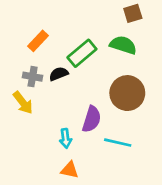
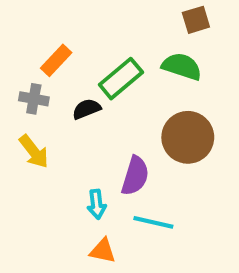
gray cross: (33, 77) -> (34, 99), moved
cyan line: (118, 143) -> (153, 222), moved

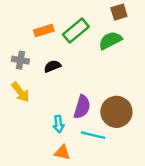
orange rectangle: (56, 60) -> (44, 31), moved, turned 30
green semicircle: (182, 66) -> (110, 40), turned -45
green rectangle: (121, 79) -> (76, 31), moved
brown circle: (188, 137) -> (116, 112), moved

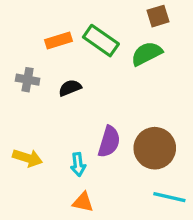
green rectangle: (76, 31) -> (101, 41), turned 75
yellow arrow: (20, 92) -> (28, 158), moved, turned -35
cyan line: (93, 135) -> (169, 197), moved

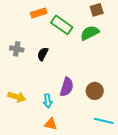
orange rectangle: (59, 41) -> (39, 13), moved
black semicircle: (70, 88) -> (43, 54), turned -40
brown circle: (155, 148) -> (95, 91), size x0.7

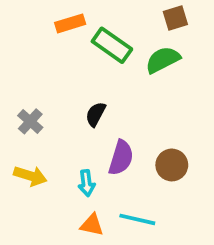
gray cross: (17, 49) -> (30, 121), moved, turned 32
black semicircle: (43, 54) -> (96, 114), moved
cyan line: (104, 121) -> (137, 219), moved

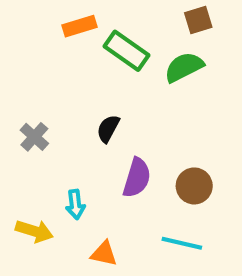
yellow arrow: (30, 176) -> (34, 231), moved
cyan arrow: (87, 183) -> (75, 204), moved
cyan line: (137, 219) -> (182, 243), moved

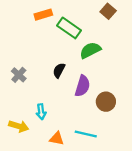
brown square: (198, 20) -> (108, 11), turned -32
green semicircle: (184, 67) -> (90, 50), moved
purple semicircle: (137, 178) -> (82, 86), moved
cyan line: (182, 243) -> (86, 134), moved

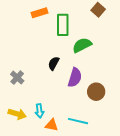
green rectangle: (69, 28) -> (63, 25), turned 55
gray cross: (19, 75) -> (17, 78), moved
cyan arrow: (41, 112) -> (39, 111), moved

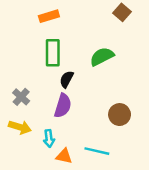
green rectangle: (63, 25) -> (53, 53), moved
purple semicircle: (75, 78) -> (63, 106), moved
yellow arrow: (17, 114) -> (20, 127), moved

